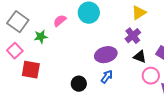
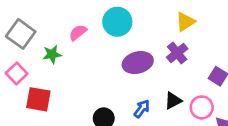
purple ellipse: (106, 55) -> (138, 63), moved
black triangle: (140, 57) -> (173, 101), moved, turned -48

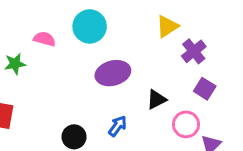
pink semicircle: (78, 33) -> (44, 39), turned 54
purple cross: (177, 53) -> (194, 51), moved
black triangle: (173, 101) -> (156, 100), moved

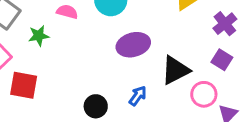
purple cross: (194, 51) -> (225, 24), moved
black triangle: (156, 100) -> (175, 70), size x1.5

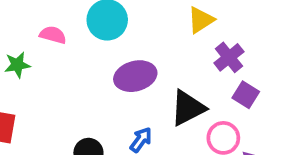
purple cross: (225, 24) -> (229, 57), moved

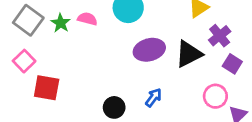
green star: (17, 65) -> (61, 23), moved, turned -30
black triangle: (188, 108) -> (189, 54), moved

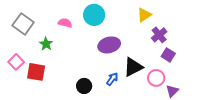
green star: (61, 23) -> (46, 44), moved
black triangle: (189, 54) -> (133, 67), moved
pink square: (24, 61) -> (16, 62), moved

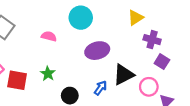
pink semicircle: (65, 23) -> (49, 36), moved
purple cross: (159, 35) -> (152, 40), turned -35
green star: (46, 44) -> (48, 74), moved

